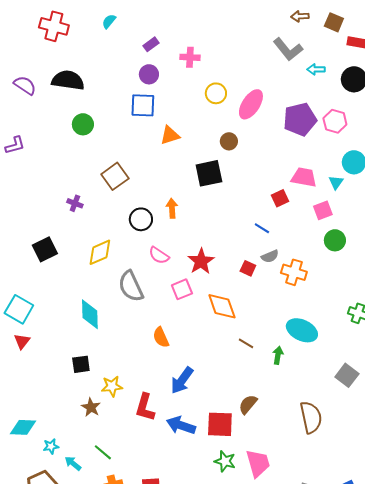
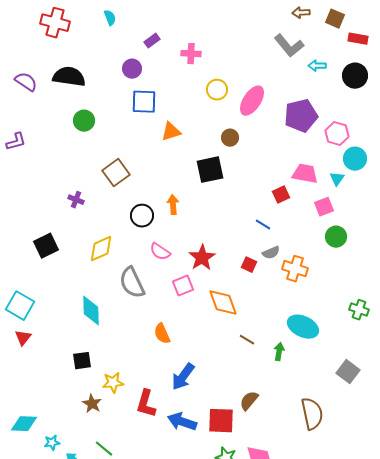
cyan semicircle: (109, 21) -> (110, 18), turned 119
purple circle: (149, 74) -> (132, 69), moved
pink hexagon: (335, 121) -> (337, 134), moved

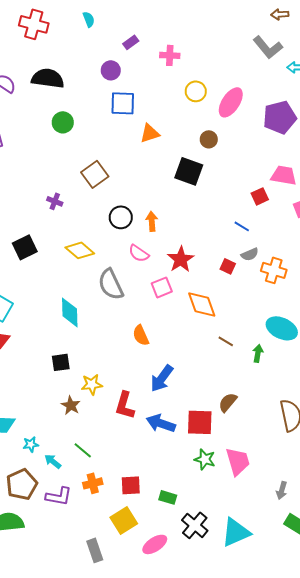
black square: (210, 170) -> (189, 171), turned 32
orange arrow: (173, 205) -> (152, 221), moved
yellow diamond: (101, 249) -> (80, 250), turned 64

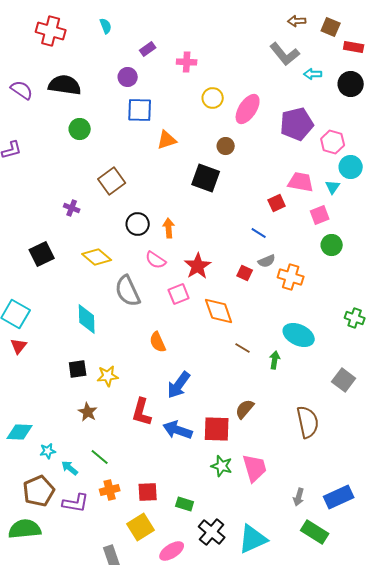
yellow star: (92, 384) -> (108, 376), moved

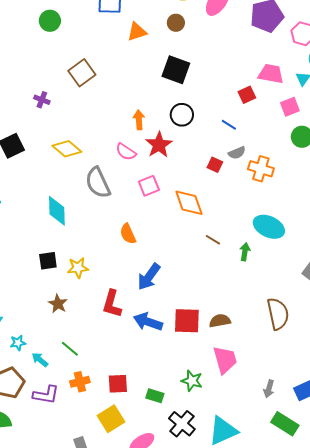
brown circle: (226, 146) -> (176, 23), moved
black circle: (138, 224) -> (182, 115), moved
red star: (198, 266) -> (159, 145), moved
brown semicircle: (245, 409) -> (220, 321), moved, turned 40
green star: (222, 466) -> (192, 381), moved

